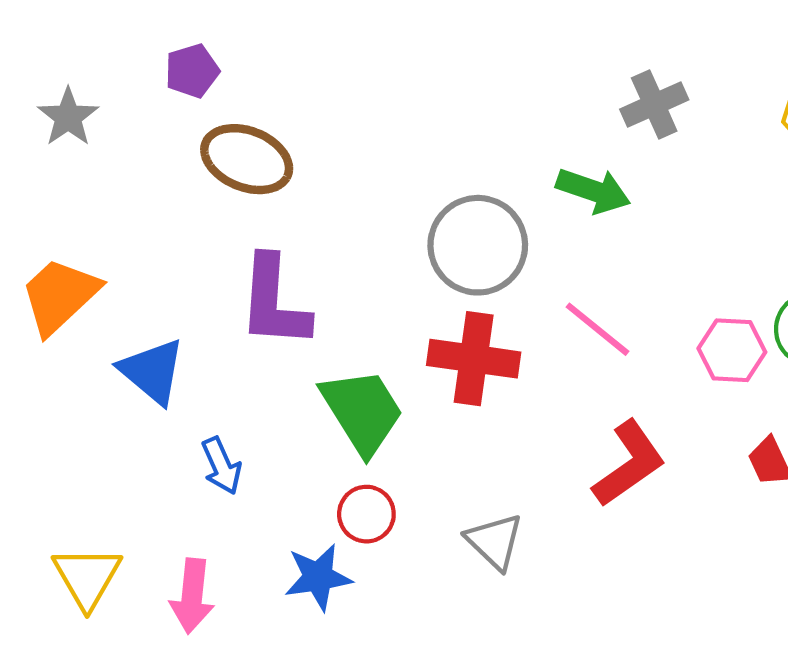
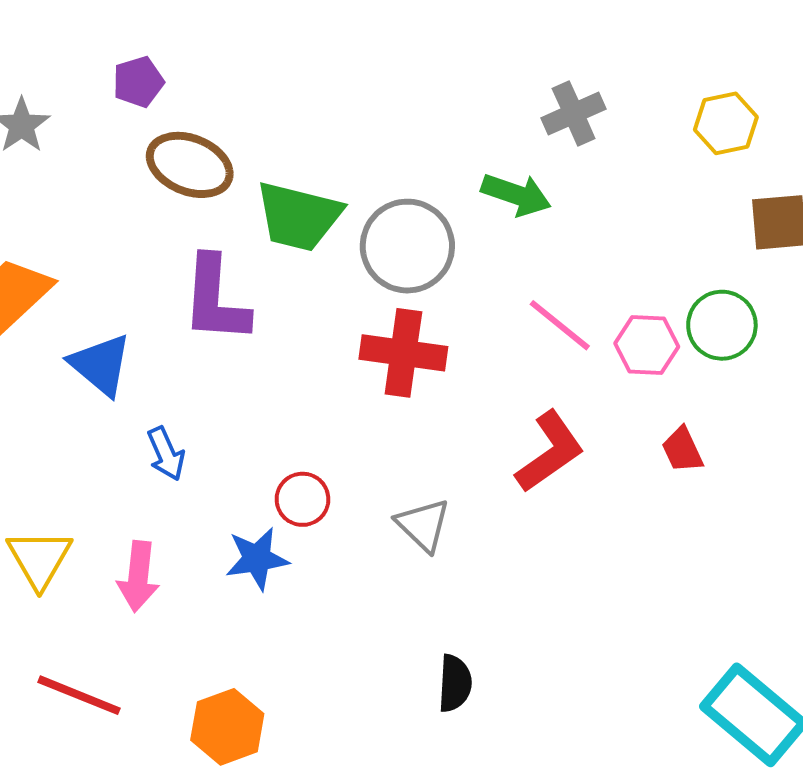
pink line: (597, 329) -> (560, 325), moved
green trapezoid: (362, 411) -> (299, 216), moved, turned 136

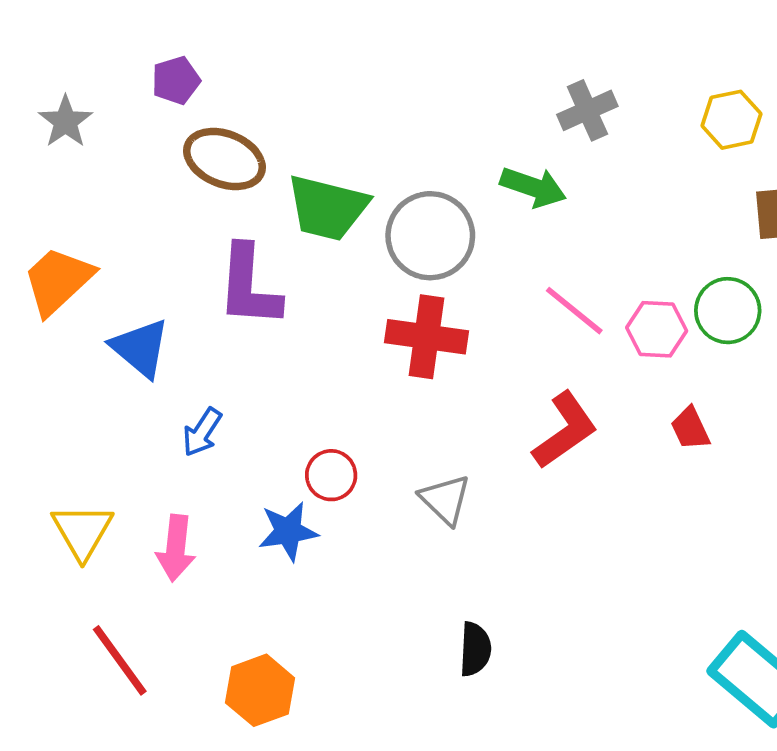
blue arrow: (166, 454) -> (202, 432), turned 57
red line: (79, 695) -> (120, 660), turned 32

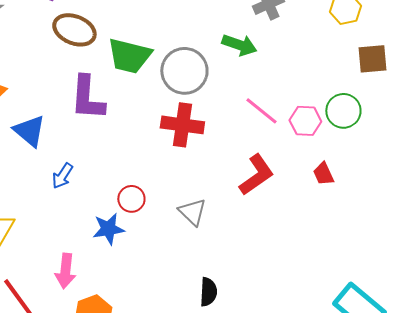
pink arrow: (176, 548) -> (65, 271), moved

